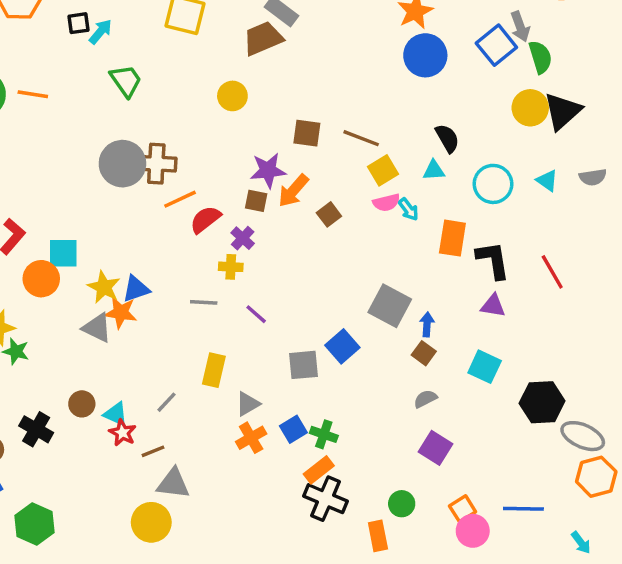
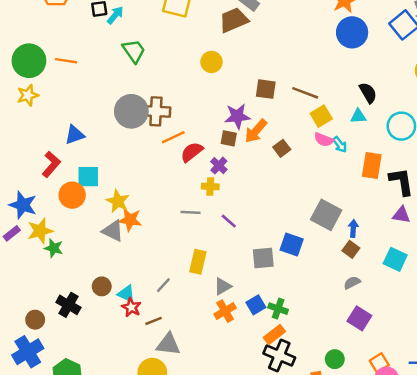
pink semicircle: (386, 203) -> (324, 140), turned 36
blue triangle: (136, 289) -> (75, 135), moved
blue square: (342, 346) -> (292, 244), turned -30

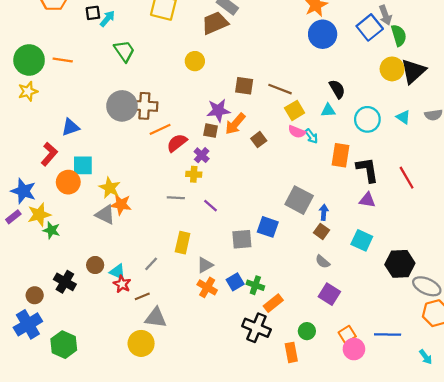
gray semicircle: (352, 283) -> (323, 262), turned -112
orange cross: (225, 311) -> (207, 287), turned -30
orange rectangle: (274, 334) -> (273, 303), moved

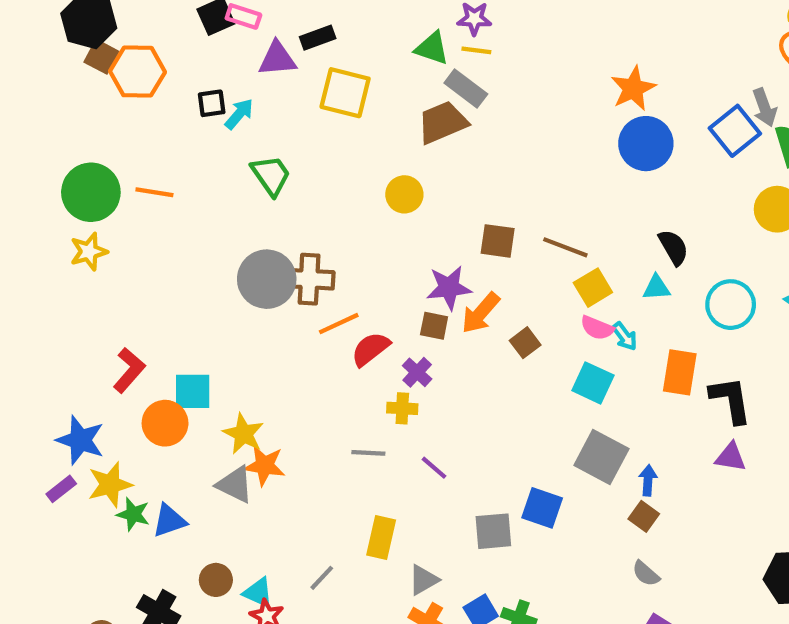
blue triangle: (70, 127) -> (169, 521), moved
cyan square: (362, 240) -> (593, 383), moved

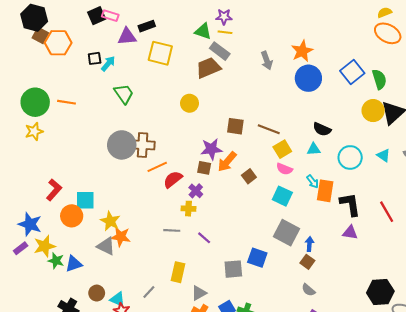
gray arrow: (765, 108) -> (267, 60), moved
black semicircle: (673, 247) -> (322, 129), turned 144
cyan arrow: (625, 336) -> (313, 181), moved

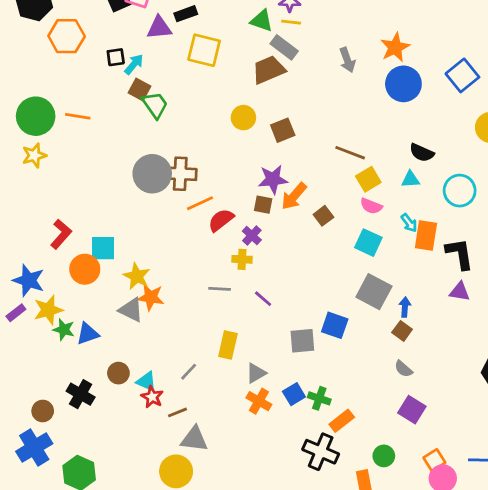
brown square: (40, 35) -> (140, 89), moved
brown square: (235, 126) -> (283, 130), moved, turned -30

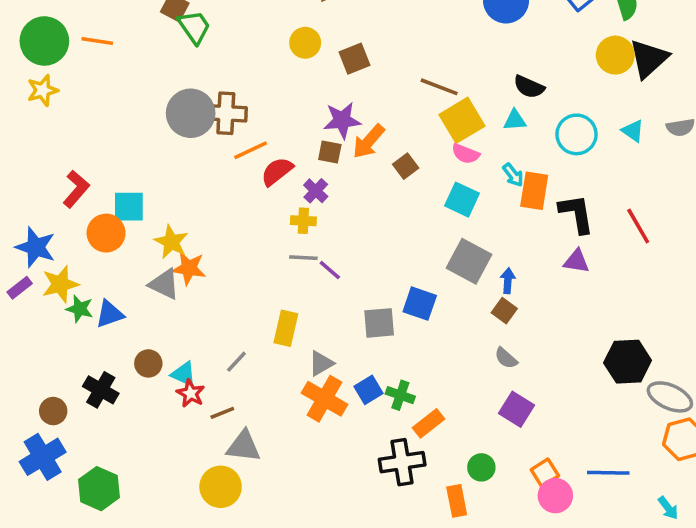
yellow square: (368, 179) -> (462, 120), size x1.4
gray line: (220, 289) -> (303, 258), moved
orange cross: (259, 401) -> (325, 399), size x1.4
black cross: (321, 452) -> (402, 462), turned -32

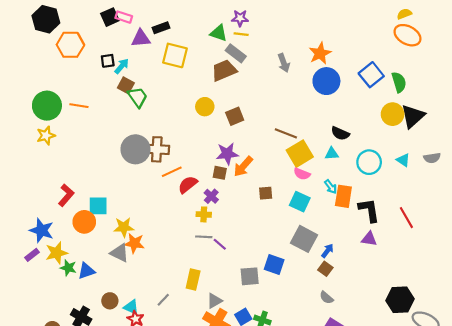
brown square: (406, 166) -> (266, 193), moved, turned 32
yellow star: (171, 242) -> (124, 227), turned -30
blue arrow: (508, 281) -> (327, 251), turned 32

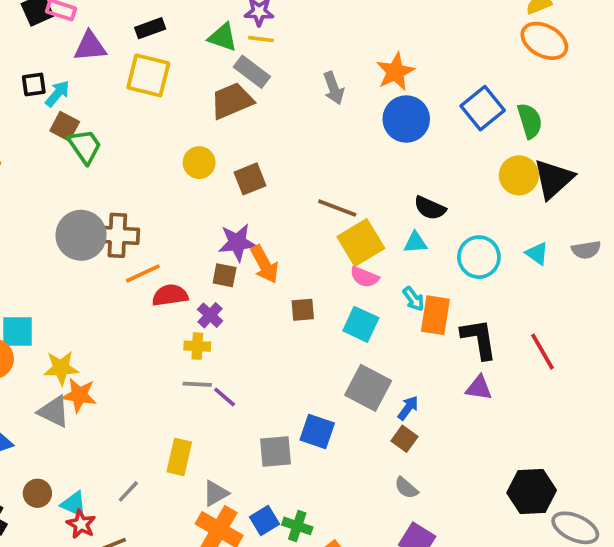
black rectangle: (161, 28) -> (150, 28), moved
orange arrow: (243, 166) -> (265, 264), turned -70
red semicircle: (188, 185) -> (170, 295), turned 30

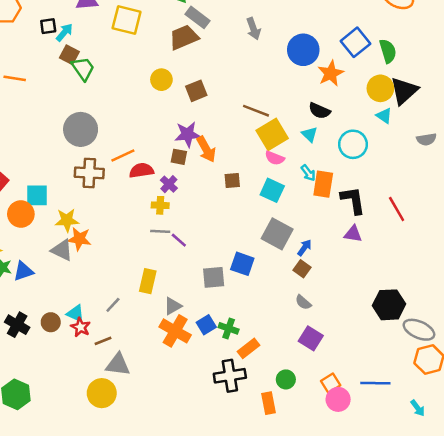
orange star: (395, 72) -> (331, 73), moved
brown cross: (117, 235) -> (89, 173), moved
cyan triangle: (415, 243) -> (309, 134), turned 49
cyan triangle: (537, 253) -> (384, 116), moved
brown circle: (37, 493) -> (51, 322), moved

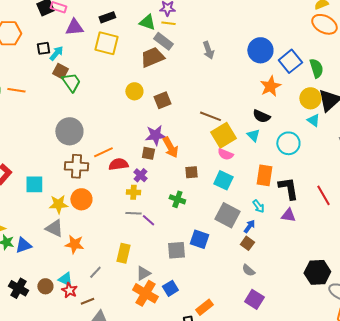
blue circle: (303, 50) -> (260, 50), moved
cyan arrow: (308, 173) -> (258, 206), moved
orange circle: (21, 214) -> (81, 199), moved
orange star: (79, 239) -> (74, 244), moved
green cross: (229, 328) -> (177, 199), moved

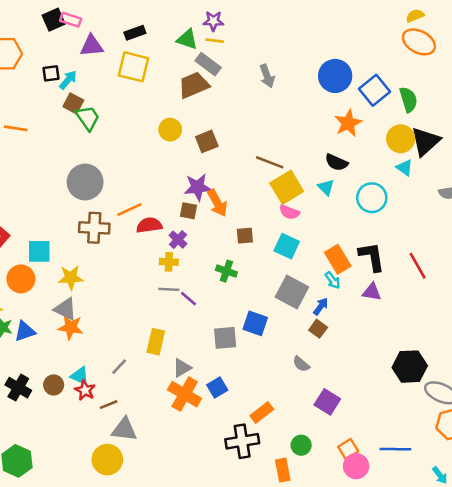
orange rectangle: (264, 175) -> (338, 259), moved, turned -40
orange circle: (81, 199) -> (21, 279), moved
orange star: (74, 244) -> (71, 327), moved
gray semicircle: (248, 270) -> (301, 364), moved

